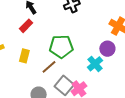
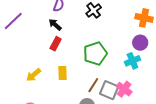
cyan cross: (95, 64) -> (132, 61), turned 35
brown line: (49, 67) -> (93, 85), moved

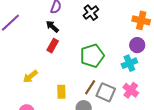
yellow rectangle: (62, 73) -> (61, 92), moved
pink cross: (124, 89) -> (131, 90), moved

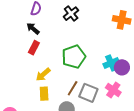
purple circle: (137, 45) -> (122, 67), moved
yellow arrow: (30, 77) -> (43, 75), moved

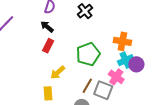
orange cross: (122, 20) -> (122, 41), moved
pink cross: (113, 90) -> (116, 77), moved
yellow rectangle: (44, 94) -> (48, 93), moved

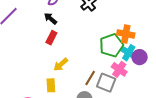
green pentagon: (88, 54) -> (111, 45), moved
cyan cross: (126, 60) -> (129, 53), turned -35

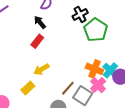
orange cross: (126, 34) -> (94, 69), moved
green pentagon: (111, 45) -> (96, 30), moved, turned -30
yellow rectangle: (51, 85) -> (28, 88), turned 40

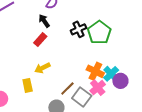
black cross: (80, 14) -> (78, 29), moved
yellow rectangle: (28, 88) -> (28, 85), turned -64

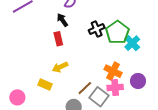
red rectangle: (40, 40) -> (58, 39), turned -56
cyan cross: (111, 74) -> (132, 43), moved
yellow rectangle: (28, 85) -> (45, 84), turned -56
pink cross: (98, 88) -> (115, 87), turned 35

